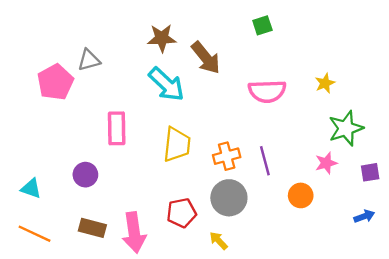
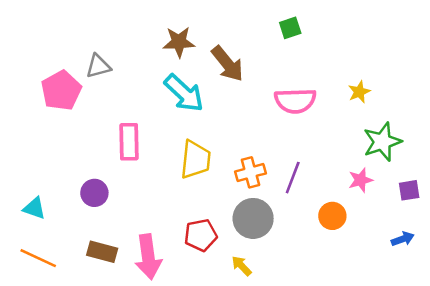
purple line: (265, 161) -> (293, 178), turned 36

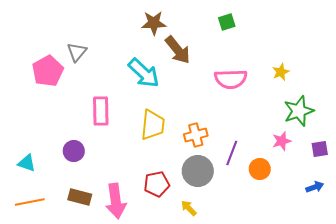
brown star: (179, 42) -> (154, 23), moved
gray triangle: (98, 66) -> (77, 52), turned -35
purple line: (293, 178) -> (232, 153), moved
orange line: (38, 258) -> (30, 202), turned -36

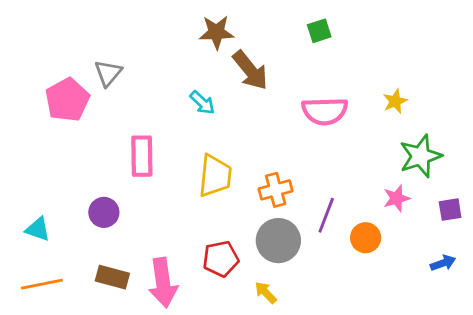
cyan arrow: (144, 73) -> (202, 103), size x0.6

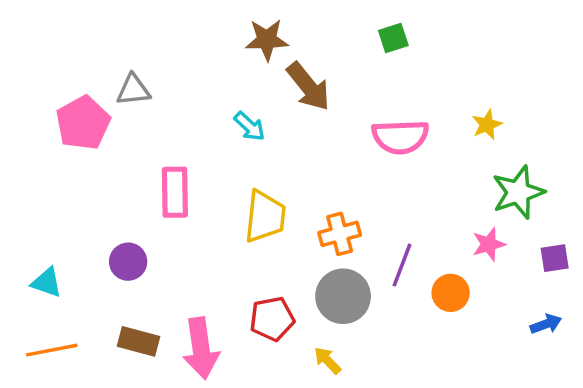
gray triangle: (108, 73) -> (133, 90), turned 44

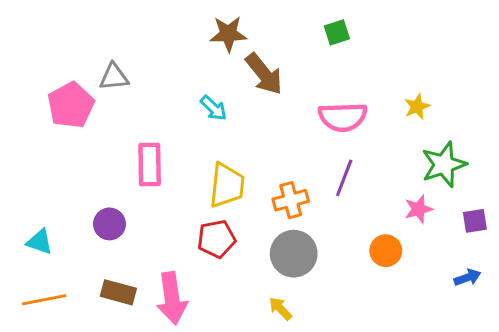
purple line: (402, 265) -> (344, 178), moved
red pentagon: (272, 319) -> (216, 239), moved

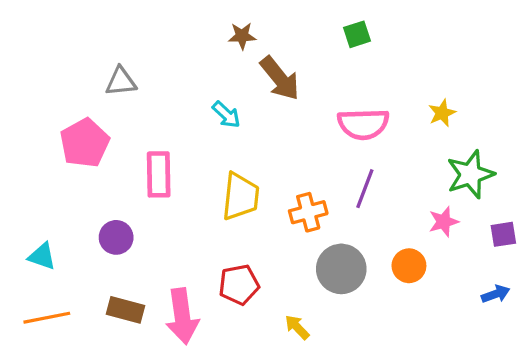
brown star: (228, 34) -> (242, 36), size x0.7
pink pentagon: (71, 105) -> (85, 143), moved
red pentagon: (216, 239) -> (239, 285), moved
gray circle: (294, 254) -> (341, 269), moved

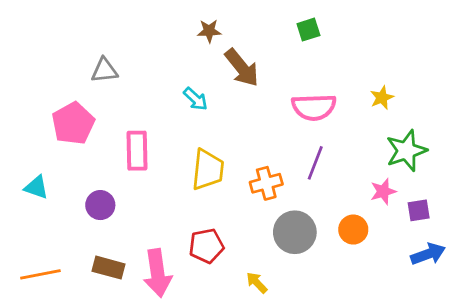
purple square: (503, 234) -> (419, 210), moved
cyan triangle: (42, 256) -> (36, 187), moved
blue arrow: (496, 294) -> (428, 254), size x1.4

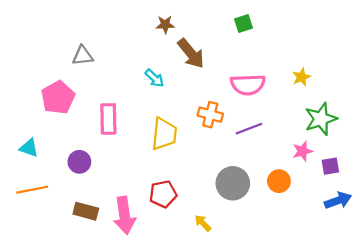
purple line: (315, 163) -> (249, 129), turned 48
orange cross: (266, 183) -> (210, 115), moved, turned 30
orange line: (40, 274) -> (32, 190), moved

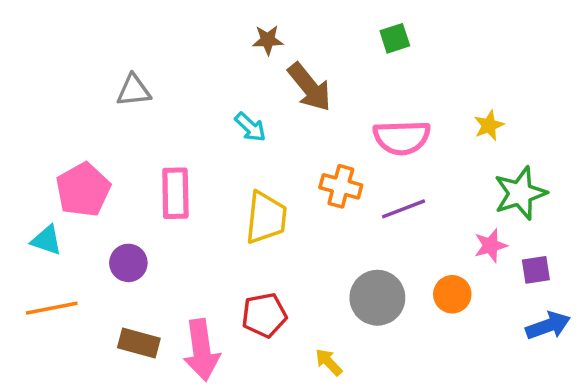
pink pentagon: (58, 97) -> (83, 190), moved

